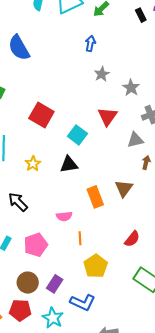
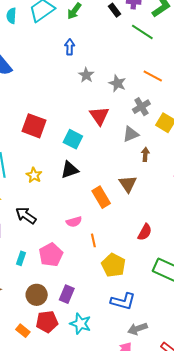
brown circle: (28, 283) -> (37, 295), moved
purple rectangle: (55, 284) -> (67, 294), moved
blue L-shape: (83, 302) -> (123, 301), moved

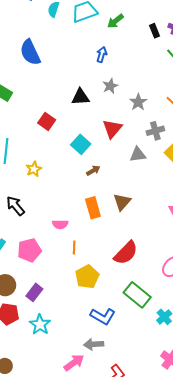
red square: (34, 126) -> (47, 121), size x0.7
brown arrow: (145, 154) -> (93, 170), moved, turned 40
black triangle: (70, 170) -> (80, 97), moved
red semicircle: (145, 232) -> (126, 253), size x1.5
blue L-shape: (123, 301) -> (103, 316), moved

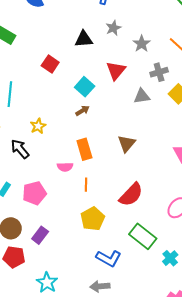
yellow star: (34, 169) -> (38, 126), moved
brown arrow: (93, 170) -> (82, 111), moved
orange rectangle: (93, 208) -> (84, 149), moved
orange line: (74, 248) -> (86, 185), moved
cyan star: (40, 324) -> (47, 282), moved

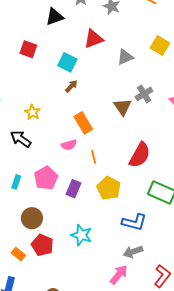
red triangle: (116, 71) -> (94, 39), turned 45
gray cross: (159, 72) -> (144, 94), moved
purple rectangle: (40, 235) -> (74, 189), moved
red pentagon: (14, 257) -> (42, 245), turned 30
cyan star: (47, 282) -> (81, 235), moved

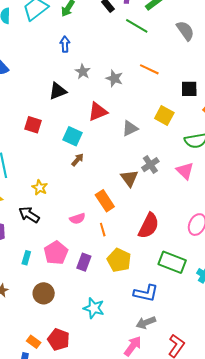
orange rectangle: (83, 123) -> (105, 201), moved
red pentagon: (42, 245) -> (59, 340), moved
orange rectangle: (18, 254) -> (34, 342), moved

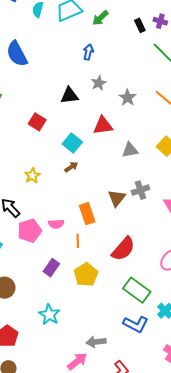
yellow star: (40, 188) -> (32, 176), moved
pink pentagon: (56, 253) -> (30, 231), moved
blue L-shape: (146, 293) -> (136, 324), moved

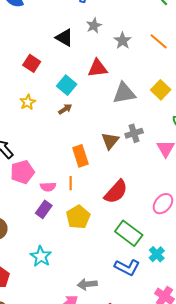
black triangle: (69, 96) -> (64, 38), turned 36
gray triangle: (130, 150) -> (124, 93), size x1.4
yellow star: (32, 176) -> (28, 102), moved
pink semicircle: (56, 224) -> (48, 187), moved

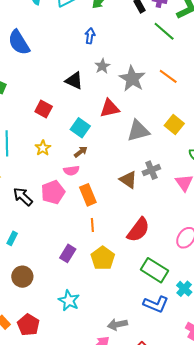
gray star: (122, 41) -> (132, 79), size x1.5
brown triangle: (110, 141) -> (128, 180), turned -30
orange rectangle: (80, 156) -> (88, 195), moved
pink pentagon: (22, 172) -> (53, 192), moved
pink semicircle: (48, 187) -> (71, 171), moved

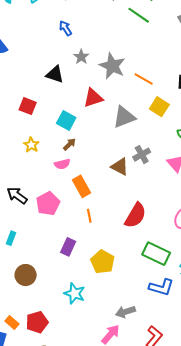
blue arrow: (90, 36) -> (65, 28), turned -35
orange line: (168, 76) -> (144, 79), moved
pink pentagon: (53, 192) -> (48, 204), moved
yellow pentagon: (103, 258) -> (103, 262), moved
red pentagon: (28, 325) -> (37, 322), turned 30

